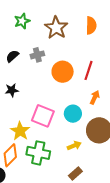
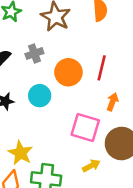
cyan circle: (73, 114) -> (40, 96), moved
pink square: (43, 116) -> (85, 128), moved

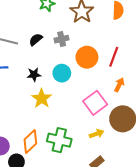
pink square: (85, 128) -> (95, 103), turned 30
yellow star: (20, 153) -> (42, 98), moved

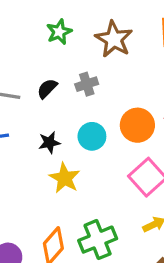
orange circle: (87, 57) -> (137, 125), moved
green cross: (59, 140) -> (98, 240), turned -30

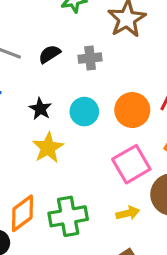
black star: (49, 143) -> (40, 109), turned 30

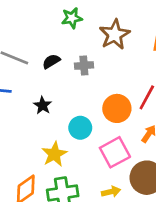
cyan circle: (84, 112) -> (80, 128), moved
yellow star: (48, 148) -> (54, 154), moved

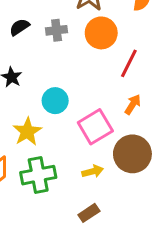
orange circle: (117, 108) -> (101, 33), moved

